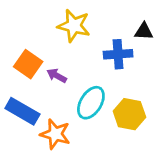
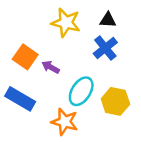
black triangle: (144, 31) -> (108, 20), moved
blue cross: (118, 54) -> (105, 48), turned -35
orange star: (55, 134) -> (65, 122), moved

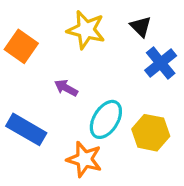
black triangle: (108, 20) -> (141, 26), turned 42
blue cross: (105, 48) -> (161, 63), moved
orange square: (25, 57) -> (21, 46), moved

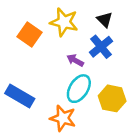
orange square: (21, 46) -> (30, 34), moved
blue cross: (161, 63) -> (101, 47), moved
purple arrow: (66, 88) -> (75, 60), moved

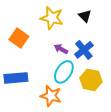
orange square: (30, 34) -> (19, 38), moved
blue cross: (101, 47) -> (84, 50), moved
blue rectangle: (20, 96) -> (16, 78), turned -35

